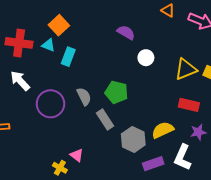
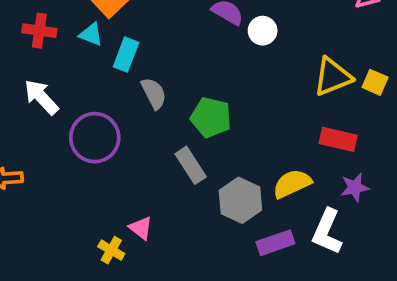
red cross: (19, 43) -> (39, 31), size x0.7
white circle: (146, 58) -> (263, 31), moved
gray semicircle: (84, 96) -> (154, 93), moved

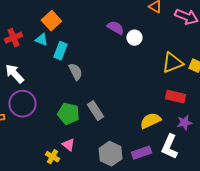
red cross: (39, 31) -> (13, 38), turned -30
green pentagon: (211, 117) -> (68, 114), moved
purple circle: (95, 138) -> (22, 104), moved
gray hexagon: (240, 200) -> (110, 154), moved

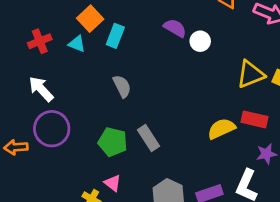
cyan rectangle: (60, 51) -> (115, 36), moved
yellow semicircle: (150, 121) -> (221, 129), moved

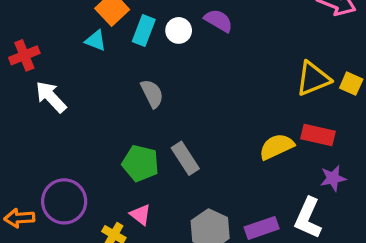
red cross: (40, 41) -> (24, 55), moved
white circle: (200, 41) -> (179, 30), moved
purple circle: (52, 129) -> (64, 201), moved
orange arrow: (16, 147) -> (19, 218), moved

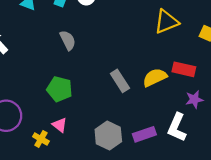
yellow triangle: (313, 79) -> (166, 22), moved
gray rectangle: (185, 158) -> (120, 81), moved

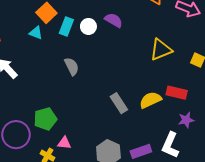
green pentagon: (60, 89) -> (45, 119), moved, turned -30
pink triangle: (60, 125) -> (64, 143), turned -32

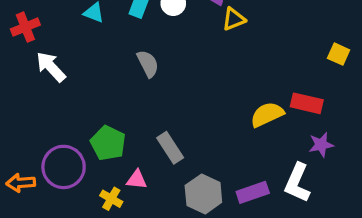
yellow triangle: (161, 50) -> (234, 19), moved, size x0.7
gray rectangle: (119, 103) -> (170, 148), moved
green pentagon: (45, 119) -> (108, 143), turned -30

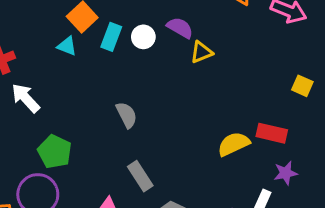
gray semicircle: (148, 64) -> (127, 115), moved
green pentagon: (108, 143) -> (55, 152), moved

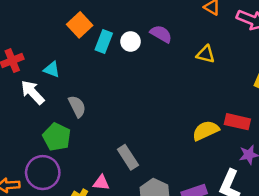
cyan triangle: (67, 46) -> (52, 69), moved
yellow triangle: (201, 52) -> (206, 54), moved, turned 36
gray semicircle: (127, 115) -> (77, 106), moved

